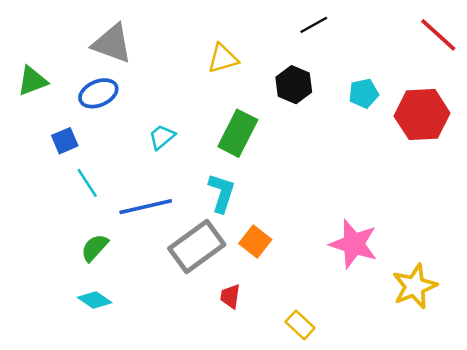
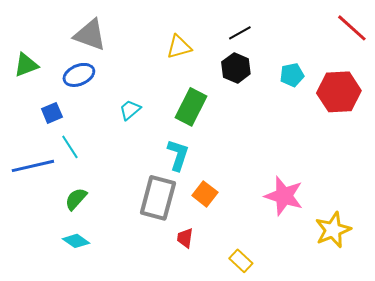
black line: (314, 25) -> (240, 33), moved
blue line: (146, 207) -> (33, 166), moved
gray rectangle: (197, 246) -> (158, 198), turned -39

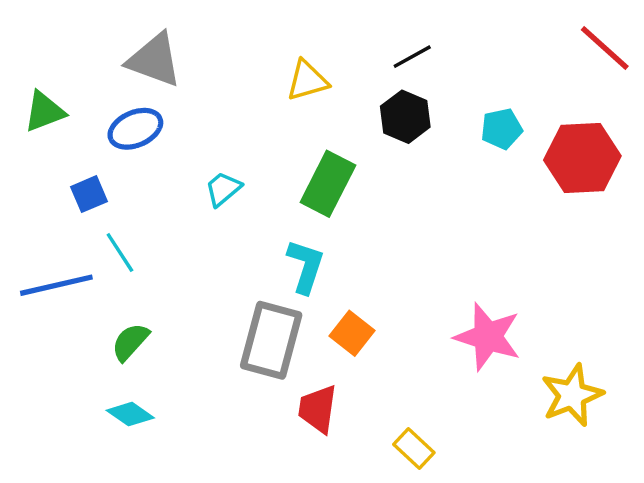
red trapezoid: (185, 238) -> (318, 409), size x1.4

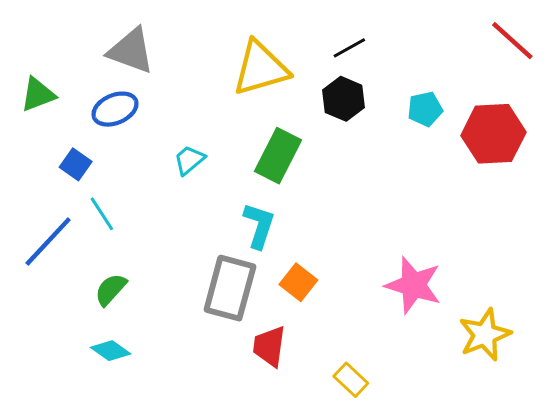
yellow triangle: (307, 81) -> (261, 68), size x1.6
blue square: (89, 194) -> (76, 164), turned -32
blue line: (56, 285) -> (48, 241), turned -34

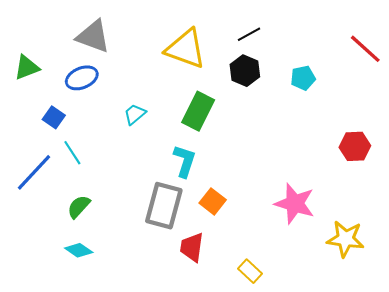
red line: (512, 41) -> (365, 49), moved
yellow triangle: (261, 68) -> (186, 49), turned 36
red hexagon: (493, 134) -> (355, 146), moved, size x0.7
yellow star: (485, 335) -> (346, 239), turned 30

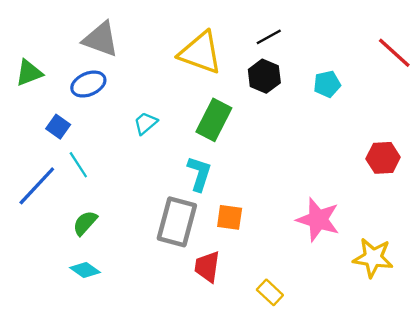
orange square: (213, 201) -> (230, 217), turned -30

